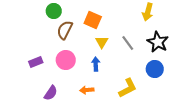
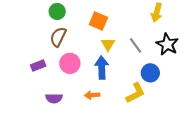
brown semicircle: (65, 30) -> (58, 37), moved
blue arrow: (96, 64) -> (102, 68), size x1.5
blue circle: (155, 69) -> (150, 73), moved
purple semicircle: (51, 93) -> (54, 98), turned 56

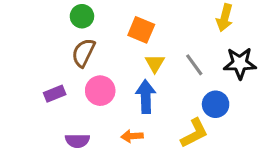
black star: (167, 44) -> (240, 63), turned -30

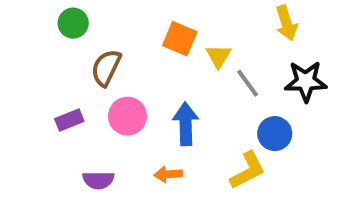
green circle: (82, 16) -> (73, 23), moved
yellow arrow: (225, 18) -> (286, 23), turned -32
yellow triangle: (155, 63) -> (219, 56), moved

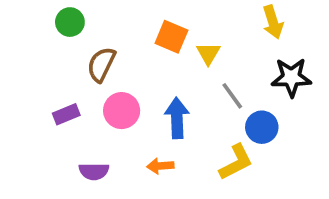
gray line: (248, 83) -> (232, 96), moved

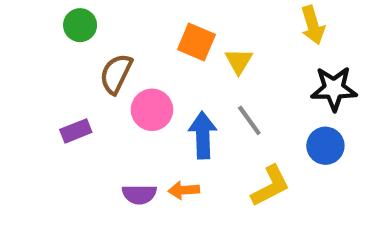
gray line: (232, 96) -> (249, 120), moved
pink circle: (122, 111) -> (152, 110), moved
blue circle: (262, 127) -> (325, 146), moved
purple semicircle: (94, 171) -> (139, 194), moved

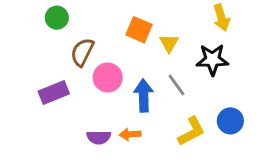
black star: (334, 89) -> (212, 60), moved
purple rectangle: (76, 131) -> (54, 92), size x1.4
blue circle: (325, 146) -> (230, 121), moved

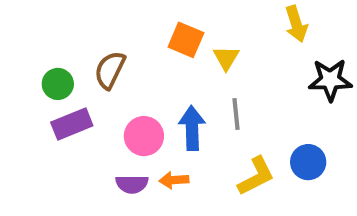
green circle: (57, 18) -> (58, 84), moved
black star: (212, 60) -> (330, 80), moved
pink circle: (108, 78) -> (144, 136), moved
gray line: (177, 85) -> (236, 114), turned 30

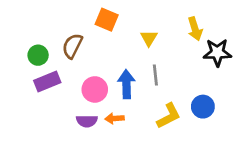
yellow arrow: (296, 24) -> (195, 29), moved
orange square: (186, 40) -> (107, 20), moved

